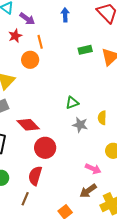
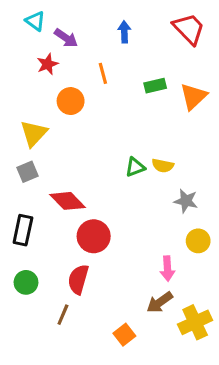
orange line: (40, 42) -> (103, 73), moved
yellow semicircle: (102, 118) -> (163, 166), moved, turned -80
gray star: (80, 125) -> (186, 201), moved
pink arrow: (93, 169) -> (167, 269), turned 63

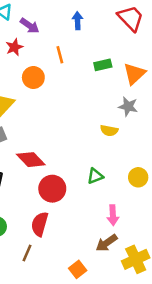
green triangle: (135, 167) -> (95, 176), moved
gray star: (186, 201) -> (128, 107), moved
yellow circle: (198, 241) -> (138, 177), moved

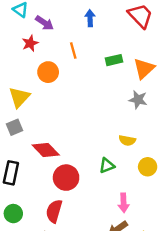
yellow semicircle: (109, 131) -> (127, 140), moved

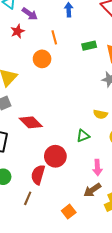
orange circle: (48, 72) -> (42, 59), moved
red circle: (66, 178) -> (55, 156), moved

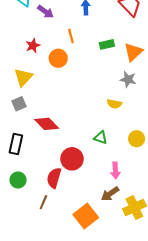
red star: (17, 31) -> (33, 46), moved
yellow semicircle: (100, 114) -> (114, 104), moved
green triangle: (83, 136) -> (101, 138), turned 40
orange square: (69, 212) -> (86, 216), size x1.6

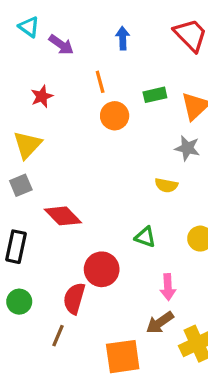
orange circle: (58, 58) -> (115, 116), moved
orange square: (86, 216) -> (123, 357), turned 30

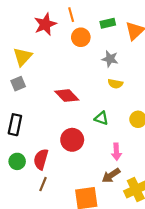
red star: (42, 96) -> (45, 24), moved, size x1.5
gray star: (187, 148) -> (110, 59), moved
red diamond: (63, 216) -> (67, 96), moved
red semicircle: (74, 298) -> (41, 159), moved

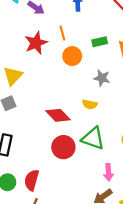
yellow semicircle: (115, 84) -> (90, 104), moved
green triangle: (101, 118) -> (93, 138), size x1.6
red circle: (72, 140) -> (63, 147), moved

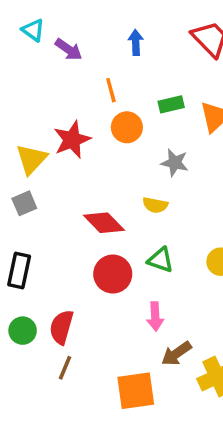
red star: (36, 43) -> (72, 140), moved
green triangle: (93, 138) -> (160, 260), size x0.7
pink arrow: (108, 172) -> (155, 316), moved

